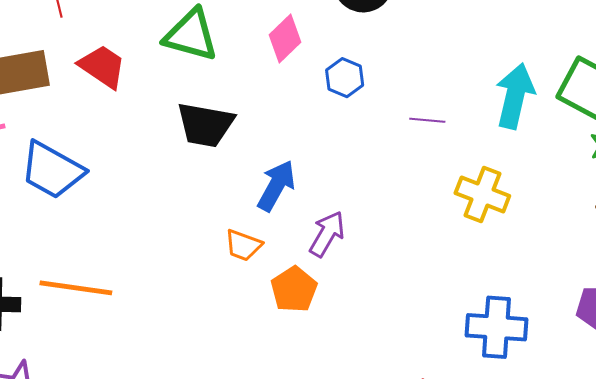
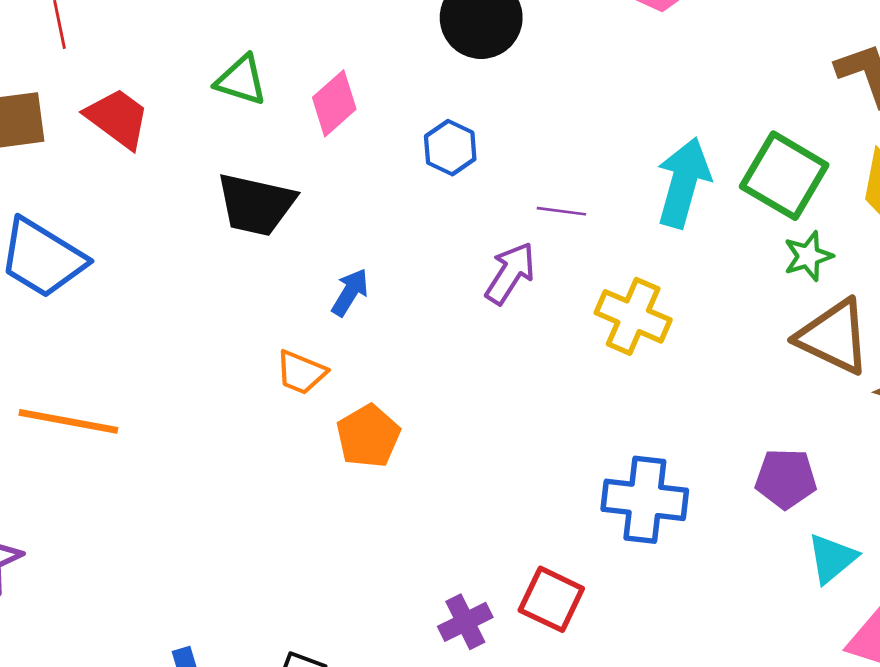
green triangle: (191, 35) -> (241, 80), size x0.7
pink diamond: (285, 39) -> (334, 103), moved
blue arrow: (276, 186) -> (350, 292), size x0.7
purple arrow: (327, 234) -> (510, 273), moved

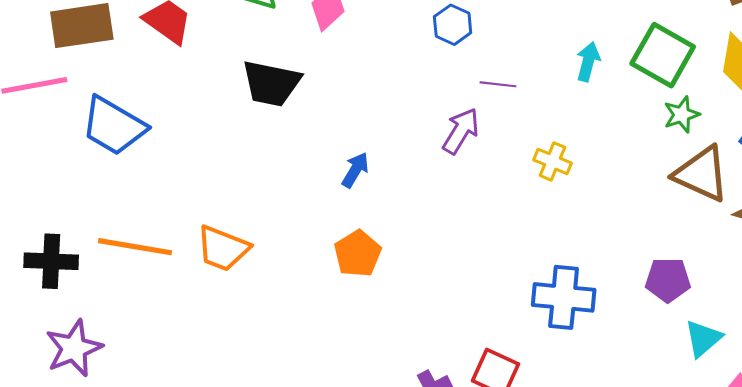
blue hexagon: (450, 148) -> (453, 25), moved
cyan arrow: (683, 183) -> (588, 62), size x0.6
blue arrow: (350, 292) -> (355, 170), moved
yellow cross: (633, 316) -> (552, 161), size x0.7
orange trapezoid: (301, 372) -> (223, 248), moved, size x1.4

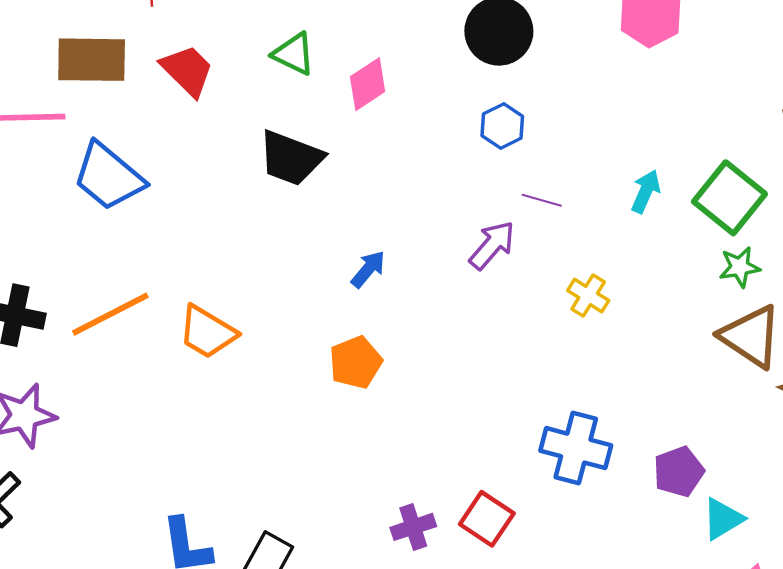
orange line: (135, 247) -> (110, 314), turned -46
purple pentagon: (668, 280) -> (679, 472), moved, turned -30

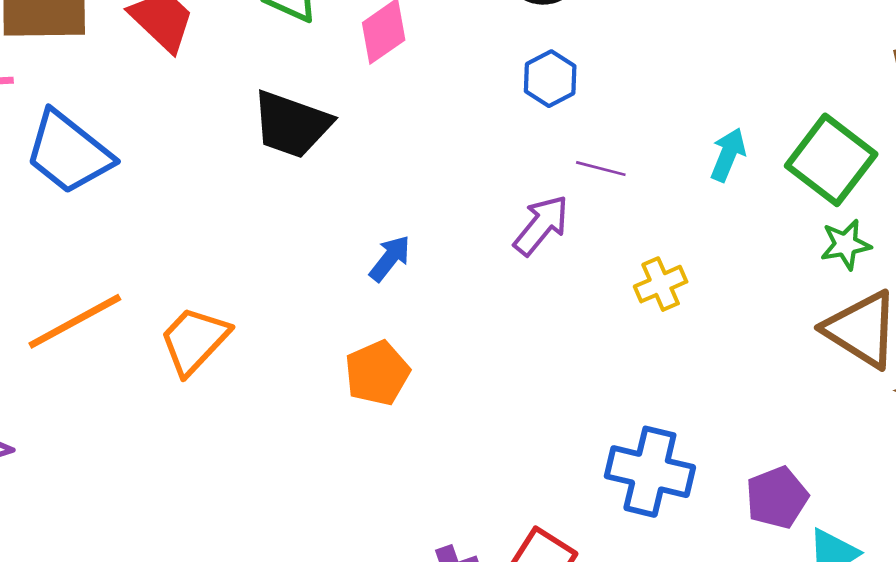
yellow cross: (588, 295) -> (661, 284), turned 36
orange trapezoid: (207, 332) -> (194, 340), turned 104

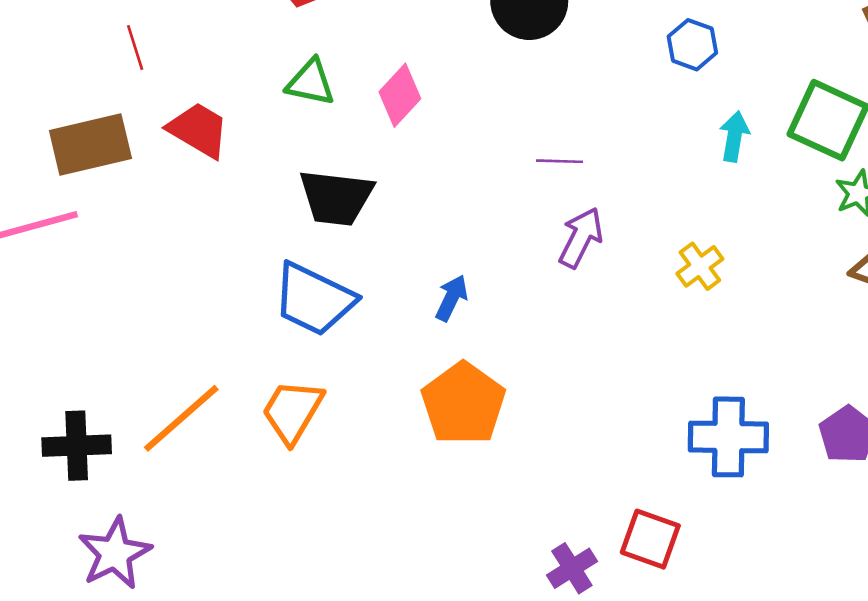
blue hexagon: (550, 79) -> (692, 45), moved
blue trapezoid: (68, 153) -> (314, 299), moved
purple line: (601, 169) -> (559, 161), moved
orange pentagon: (377, 373) -> (463, 404), size x1.4

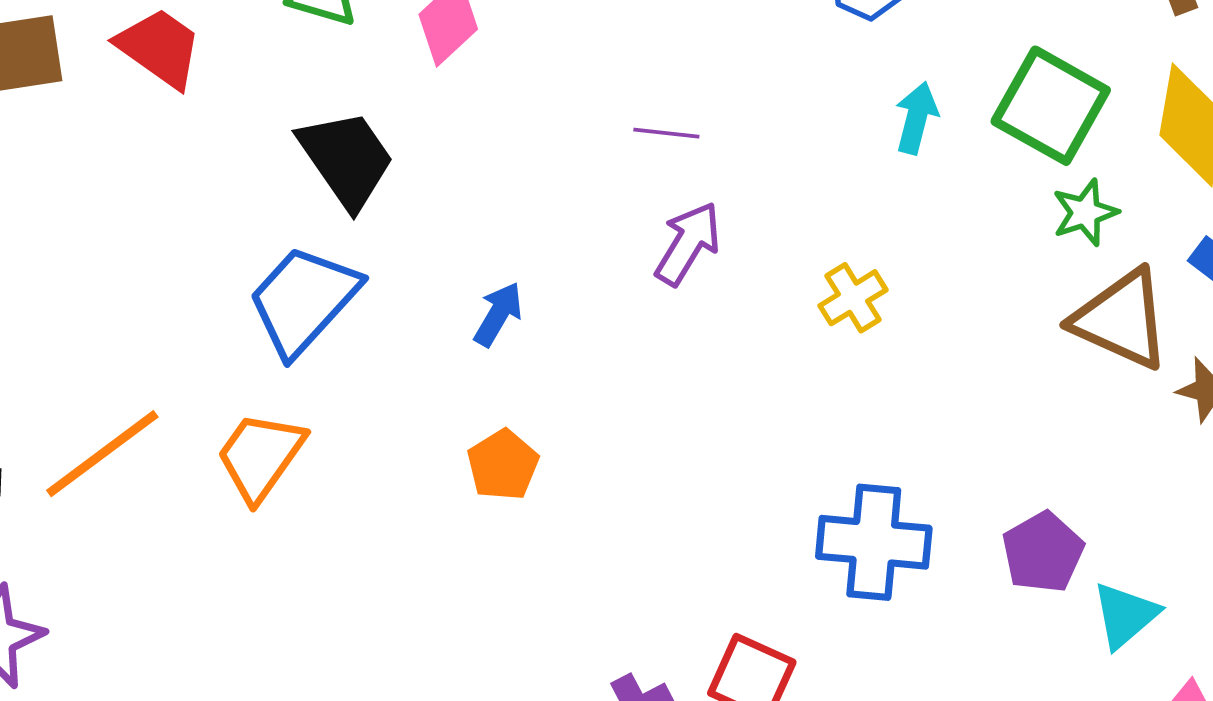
black trapezoid: (336, 197) -> (346, 159), turned -136
blue trapezoid: (314, 299) -> (303, 300), turned 102
orange pentagon: (463, 404) -> (503, 465), size x0.6

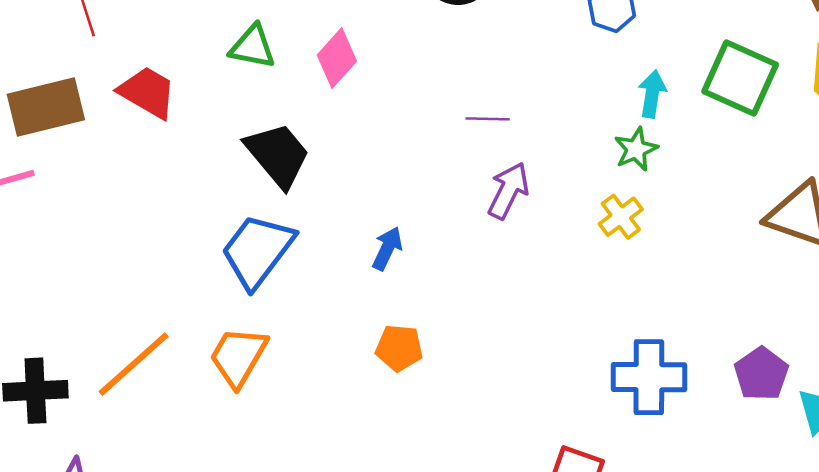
green star: (1085, 213) -> (636, 149), moved
orange pentagon: (503, 465) -> (399, 348), turned -30

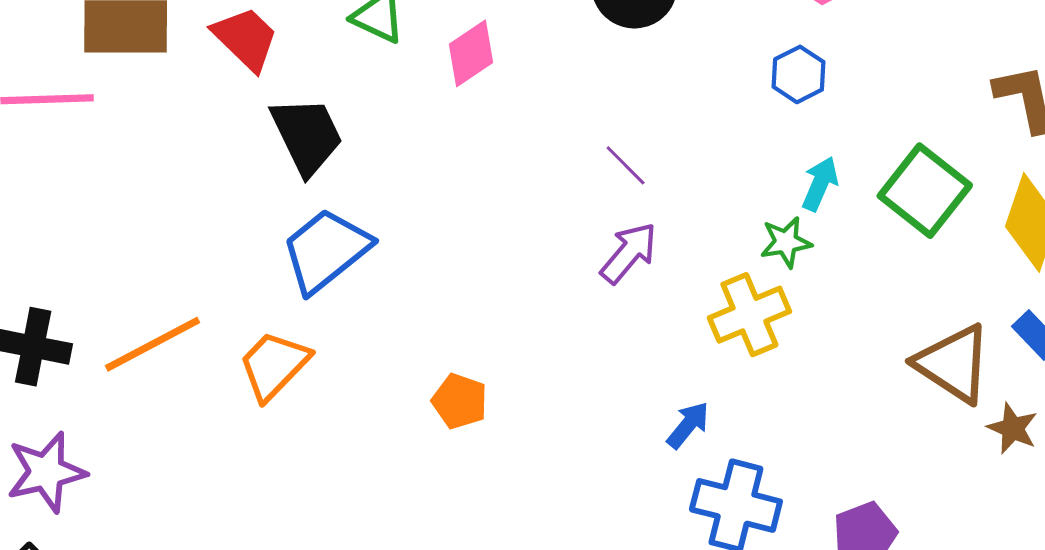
purple line: (488, 119) -> (626, 165), turned 30
black trapezoid: (278, 155) -> (307, 136), moved
yellow cross: (621, 217) -> (749, 315), size x1.5
blue arrow: (387, 249) -> (688, 425), moved

